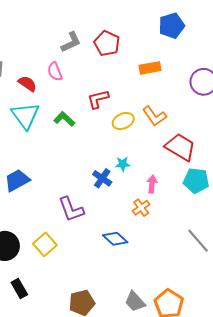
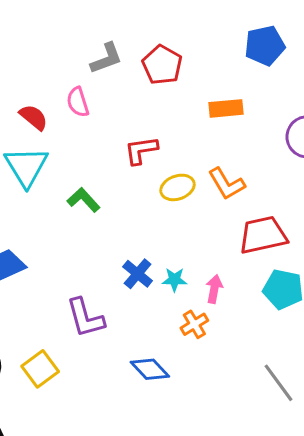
green L-shape: (64, 119) -> (84, 200), moved
red trapezoid: (180, 147) -> (263, 235), turned -48
cyan star: (123, 164) -> (175, 280), moved

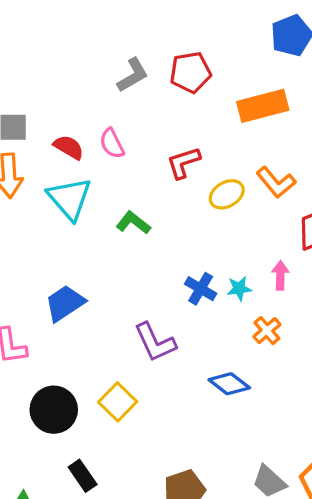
red pentagon: (162, 65) -> (190, 72), turned -30
pink semicircle: (78, 102) -> (112, 143), moved
orange rectangle: (226, 108) -> (263, 106), size x1.4
pink arrow: (214, 289) -> (280, 275), moved

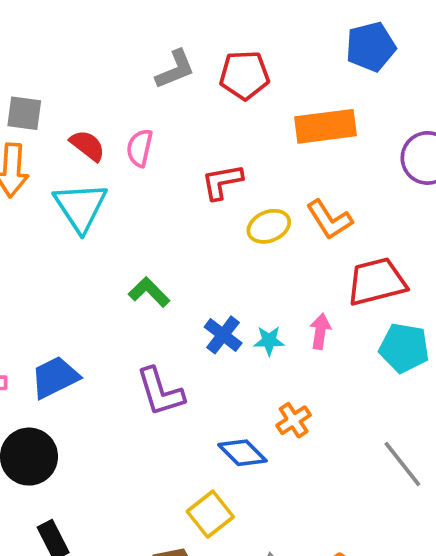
pink semicircle: (112, 143) -> (140, 148), turned 32
green L-shape: (133, 223) -> (149, 292), moved
blue trapezoid: (65, 303) -> (55, 377), moved
orange cross: (267, 331) -> (294, 420), moved
yellow square: (118, 402) -> (210, 514), moved

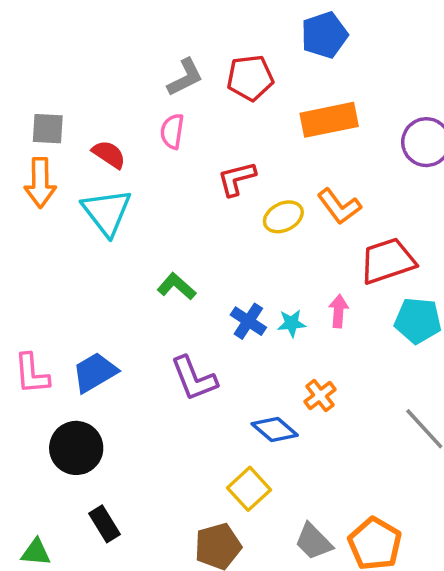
blue pentagon: (371, 47) -> (324, 35), moved
pink semicircle: (140, 148) -> (172, 131), moved

